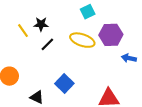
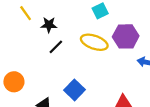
yellow line: (23, 31) -> (26, 13), moved

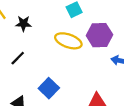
black line: (56, 47) -> (18, 58), moved

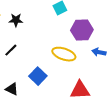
yellow ellipse: (68, 41) -> (64, 54), moved

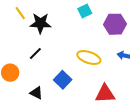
black star: (16, 20) -> (40, 23), size x1.5
purple hexagon: (82, 30) -> (115, 24), moved

